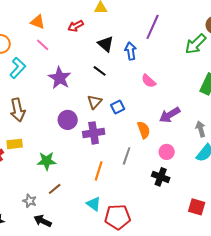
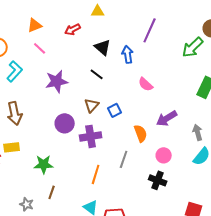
orange triangle: (38, 22) -> (35, 25), turned -42
purple star: (60, 78) -> (57, 81), turned 30
brown line: (55, 189) -> (52, 192), turned -32

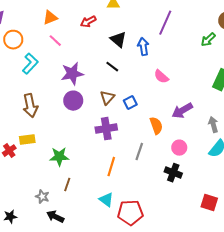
green arrow: (193, 47) -> (208, 40), size x0.7
purple circle: (65, 123) -> (73, 101), moved

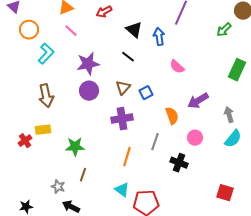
black cross: (173, 173) -> (179, 163), moved

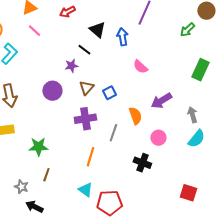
black line: (128, 57) -> (84, 50), moved
purple star: (88, 64) -> (71, 66), moved, size x0.6
gray line: (155, 142) -> (113, 133), moved

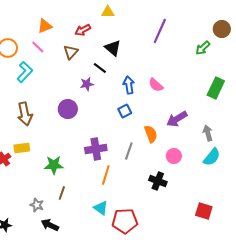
pink line: (34, 31) -> (38, 47), moved
blue arrow: (122, 37) -> (129, 85), moved
brown triangle: (86, 88) -> (71, 52), moved
purple cross: (85, 119) -> (96, 149), moved

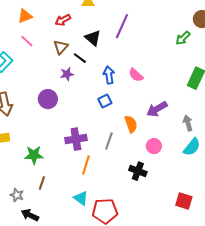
purple line: (160, 31) -> (122, 26), moved
pink line: (38, 47) -> (27, 41), moved
brown triangle: (71, 52) -> (61, 47), moved

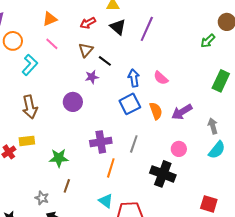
black triangle: (93, 38) -> (118, 27), moved
blue square: (105, 101) -> (130, 104), size x1.5
orange semicircle: (131, 124) -> (156, 111), moved
black cross: (138, 171) -> (163, 174), size x1.4

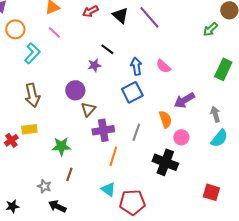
purple line: (147, 29) -> (149, 17), turned -65
brown triangle: (86, 50) -> (88, 109), moved
orange semicircle: (156, 111) -> (165, 119), moved

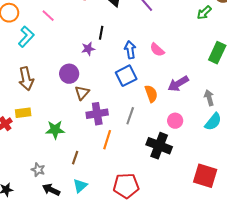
black line: (107, 49) -> (101, 33), turned 64
orange semicircle: (165, 119) -> (151, 94), moved
brown line: (69, 174) -> (75, 158), moved
cyan triangle: (108, 189) -> (80, 186), moved, turned 42
red square: (211, 192) -> (205, 176), size x1.4

